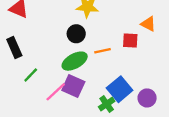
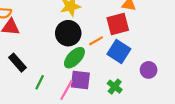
black circle: (76, 34) -> (68, 33), size x1.5
red square: (130, 40) -> (118, 24), size x1.5
blue square: (120, 89) -> (119, 52), moved

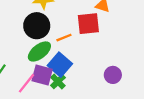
blue square: (119, 52) -> (60, 65), moved
green cross: (115, 87) -> (58, 81), moved

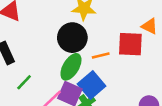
green ellipse: (39, 51) -> (71, 67), turned -30

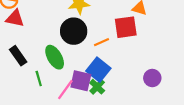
green ellipse: (71, 67) -> (55, 57), moved, turned -50
green line: (24, 82) -> (39, 78), turned -49

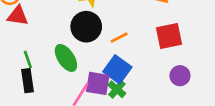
red square: (126, 27) -> (169, 36), moved
black rectangle: (18, 56) -> (28, 81), moved, turned 30
green line: (39, 78) -> (28, 59), moved

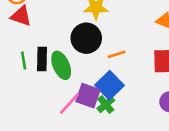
black rectangle: (28, 81) -> (42, 59), moved

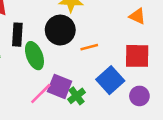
black rectangle: (42, 59) -> (17, 35), moved
blue square: (110, 85) -> (110, 80), moved

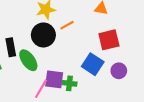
orange line: (89, 47) -> (67, 25), moved
green cross: (77, 96) -> (69, 83), turned -32

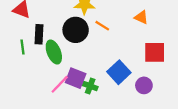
orange line: (67, 25) -> (102, 26), turned 48
red square: (109, 40) -> (155, 52), moved

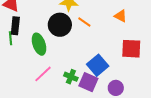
black rectangle: (39, 34) -> (15, 26), moved
purple square: (76, 78) -> (88, 82), moved
purple circle: (144, 85) -> (116, 88), moved

